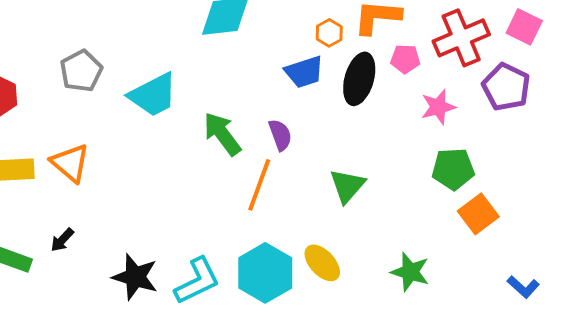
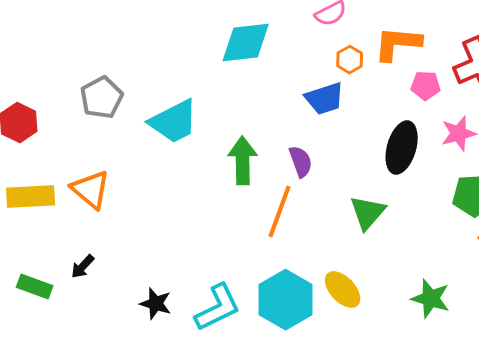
black ellipse: (359, 79) -> (402, 148), moved
green arrow: (222, 134) -> (243, 161), turned 36
black star: (135, 277) -> (156, 304), size x0.7

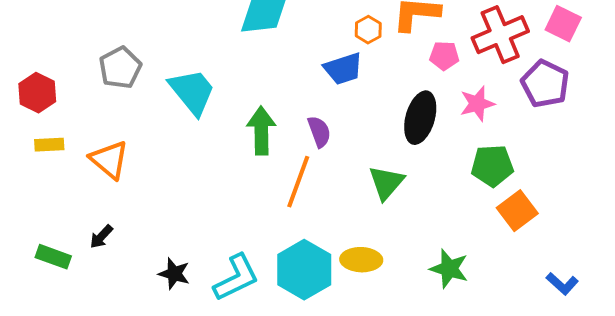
cyan trapezoid: (174, 122) -> (192, 92), turned -102
yellow rectangle: (31, 197) -> (49, 145), moved, size x0.6
yellow ellipse: (343, 290) -> (361, 260), turned -45

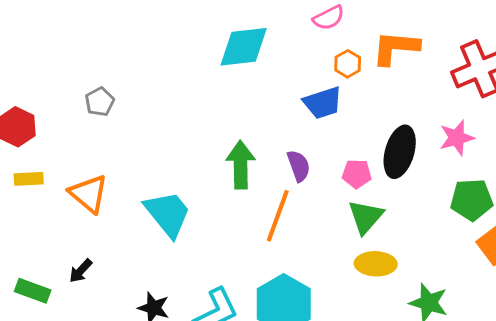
pink pentagon: (444, 56) -> (357, 174), moved
gray pentagon: (120, 68) -> (100, 102), size x0.7
cyan trapezoid: (192, 92) -> (168, 214), moved
yellow ellipse: (361, 260) -> (376, 264), moved

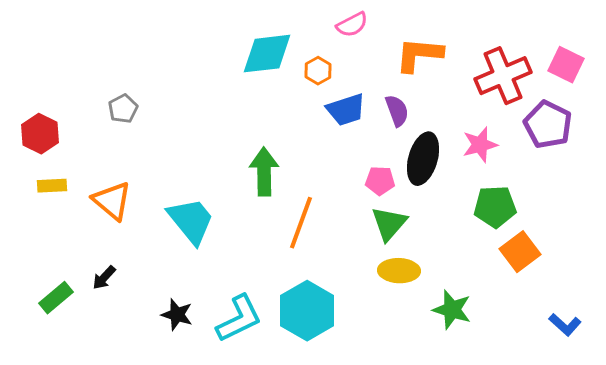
orange hexagon: (348, 64) -> (318, 71), moved
purple semicircle: (299, 166) -> (397, 111), moved
green rectangle: (33, 291) -> (56, 298), turned -60

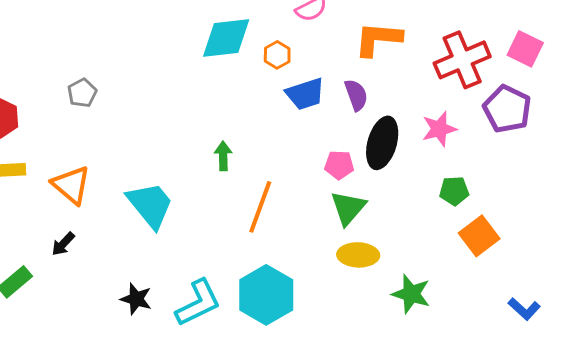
green arrow: (264, 172) -> (223, 156), size x0.6
green pentagon: (495, 207) -> (454, 191), size x0.7
black arrow: (104, 278) -> (63, 244), moved

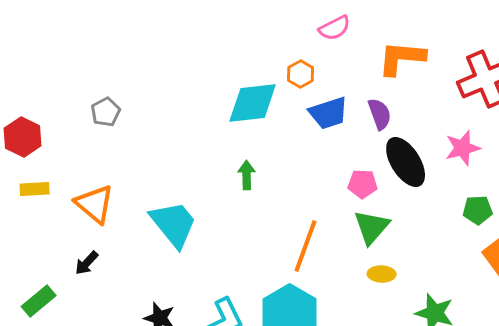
cyan diamond: (226, 38) -> (253, 103), moved
black ellipse: (382, 143) -> (406, 162), turned -48
orange line: (260, 207) -> (306, 246), moved
yellow ellipse: (358, 255) -> (382, 274), size x0.7

